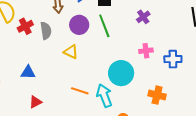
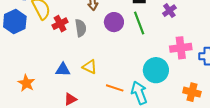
purple cross: (143, 17) -> (169, 11), moved
pink cross: (146, 51) -> (181, 48), size x1.5
yellow triangle: (71, 52) -> (90, 67), moved

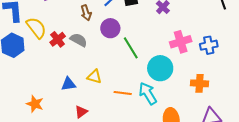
green line: (139, 23) -> (131, 48), moved
gray semicircle: (81, 28) -> (79, 40), turned -42

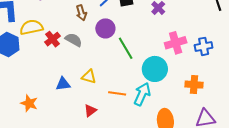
yellow semicircle: (36, 28) -> (31, 27), turned -65
cyan arrow: (148, 93) -> (142, 94), turned 55
red triangle: (81, 112) -> (90, 111), moved

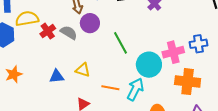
purple circle: (105, 28) -> (90, 23), moved
pink cross: (176, 43) -> (173, 52), moved
orange cross: (194, 85) -> (188, 82), size x1.4
orange star: (29, 103) -> (14, 74), moved, turned 30

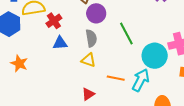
gray semicircle: (69, 33) -> (91, 38), moved, turned 48
orange star: (14, 74) -> (19, 63), turned -30
blue triangle: (57, 76) -> (60, 43), moved

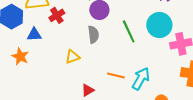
blue triangle: (60, 43) -> (34, 35), moved
cyan circle: (155, 56) -> (159, 25), moved
yellow triangle: (88, 60) -> (72, 57), moved, turned -42

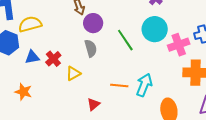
red cross: (57, 15) -> (53, 59), moved
orange star: (20, 56) -> (23, 92), moved

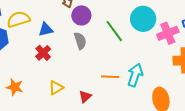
blue triangle: (32, 57) -> (46, 29), moved
yellow triangle: (73, 73) -> (56, 88), moved

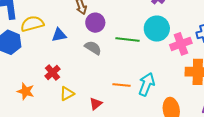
green line: (114, 31) -> (127, 39), turned -50
gray semicircle: (80, 41) -> (93, 48), turned -42
red cross: (43, 53) -> (53, 73), moved

